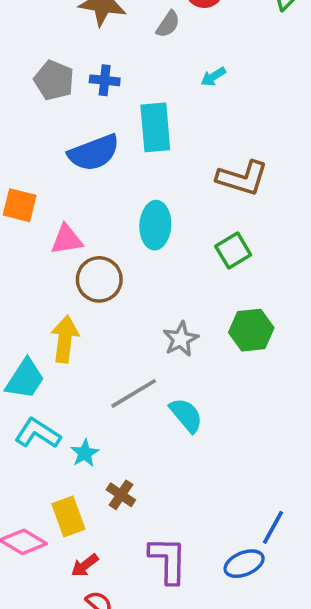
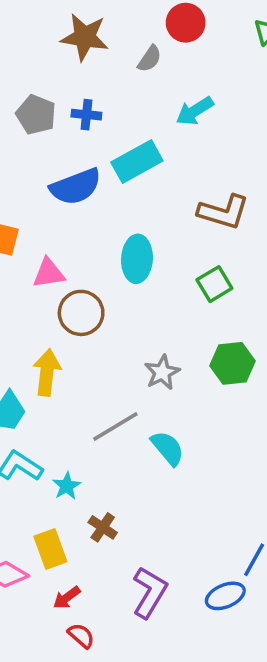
cyan arrow: (213, 77) -> (195, 111), size x1.5
cyan rectangle: (155, 127) -> (137, 161), turned 66
purple L-shape: (168, 560) -> (150, 592), turned 30

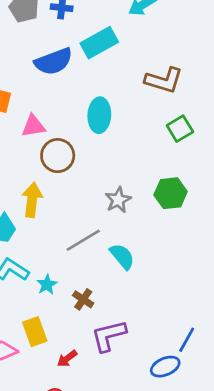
green square: (214, 284) -> (180, 129), moved
brown cross: (103, 527) -> (83, 299), moved
purple L-shape: (150, 592) -> (109, 336), moved, turned -135
red arrow: (67, 598) -> (67, 359), moved

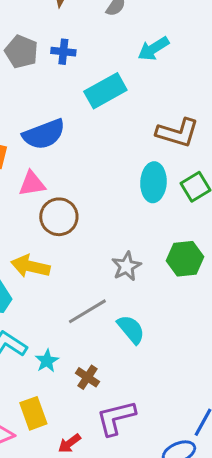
blue semicircle: (54, 61) -> (44, 134), moved
cyan ellipse: (99, 115) -> (153, 182), moved
yellow arrow: (32, 200) -> (30, 266), turned -84

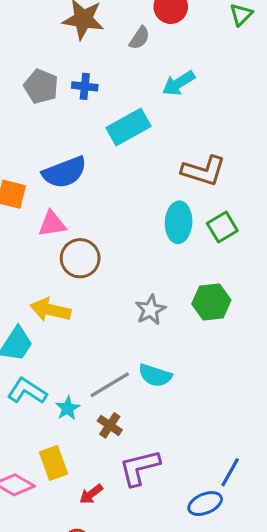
gray line: (87, 311) -> (110, 385), moved
cyan semicircle: (131, 329) -> (155, 375), turned 148

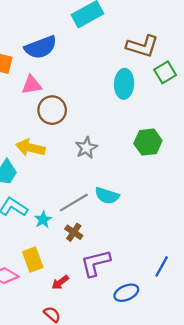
green square: (222, 227) -> (165, 72), moved
gray star: (150, 310) -> (86, 148), moved
blue ellipse: (205, 504) -> (126, 293), moved

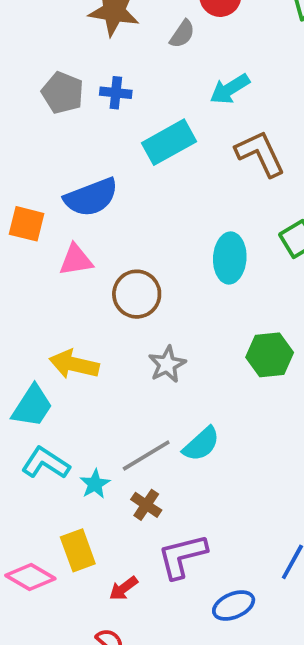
brown L-shape: (142, 46) -> (260, 154), moved, turned -132
brown circle: (52, 110) -> (137, 294), moved
cyan semicircle: (107, 196) -> (201, 444), turned -60

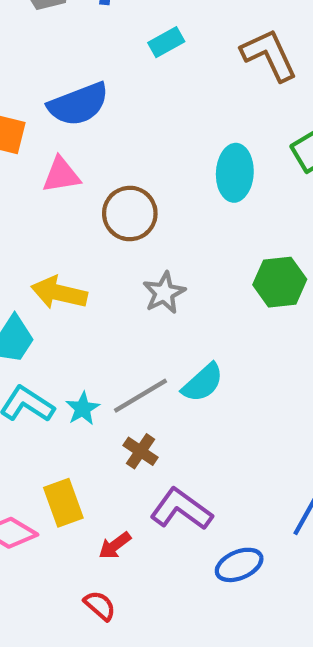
cyan rectangle: (169, 142) -> (166, 42), size x0.6
cyan star: (95, 484) -> (83, 408), moved
purple L-shape: (182, 556) -> (181, 509), turned 50

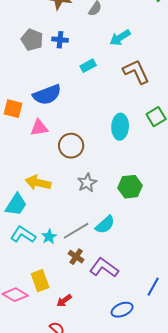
green hexagon: (280, 282) -> (130, 187), moved
purple L-shape: (181, 509) -> (104, 268), moved

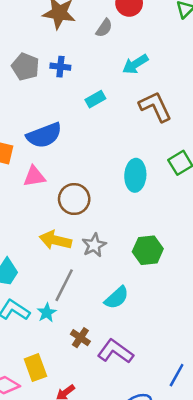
yellow arrow: (38, 183) -> (55, 240), moved
gray line: (76, 231) -> (64, 285), moved, turned -32

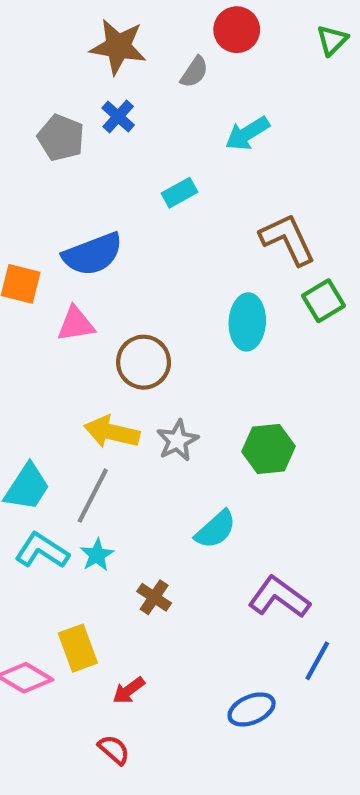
blue cross: (60, 67) -> (118, 116), moved, turned 36
brown L-shape: (155, 107) -> (288, 239), moved
gray line: (64, 285) -> (93, 496), moved
purple L-shape: (115, 351) -> (279, 597), moved

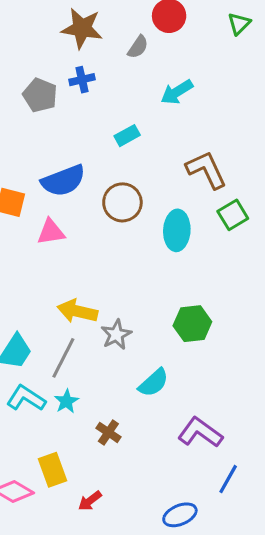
blue cross: (118, 116) -> (82, 80), turned 35
brown circle: (144, 362) -> (122, 202), moved
gray star: (177, 441) -> (116, 335), moved

